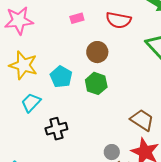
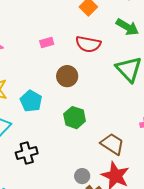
green hexagon: (96, 83) -> (75, 118), moved

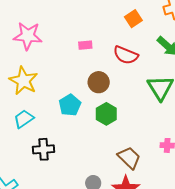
cyan pentagon: (31, 101) -> (70, 105), moved
green hexagon: (75, 118) -> (106, 114), moved

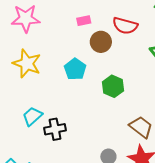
brown circle: (99, 82) -> (101, 42), moved
cyan pentagon: (70, 105) -> (75, 69), moved
cyan trapezoid: (24, 119) -> (32, 116), moved

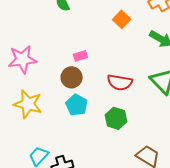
red semicircle: (125, 26) -> (120, 82), moved
brown circle: (101, 42) -> (72, 77), moved

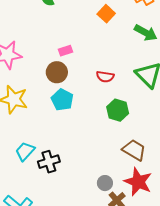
red semicircle: (120, 82) -> (105, 77), size x0.7
green hexagon: (116, 118) -> (118, 110), moved

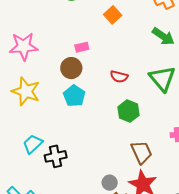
orange square: (106, 14) -> (113, 15), moved
brown trapezoid: (134, 150) -> (141, 152), turned 30

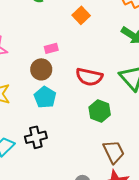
red semicircle: (119, 77) -> (89, 77), size x1.5
black cross: (56, 156) -> (36, 137), moved

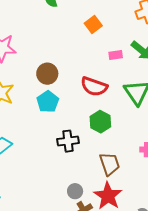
pink rectangle: (51, 48) -> (116, 55), moved
black cross: (36, 137) -> (68, 141), moved

